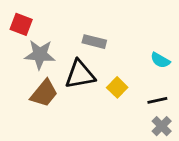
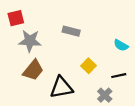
red square: (21, 24) -> (16, 18), turned -35
black triangle: (80, 75) -> (61, 88), moved
gray cross: (162, 126) -> (105, 95), moved

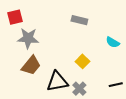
gray rectangle: (71, 31) -> (79, 20), moved
black line: (119, 76) -> (116, 85), moved
gray cross: (105, 95) -> (79, 89), moved

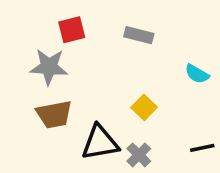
red square: (15, 17) -> (72, 30), moved
brown trapezoid: (31, 65) -> (54, 114), turned 40

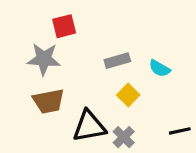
gray rectangle: (139, 35) -> (117, 61), moved, turned -30
cyan semicircle: (197, 74) -> (160, 68), moved

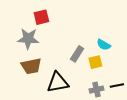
gray rectangle: (117, 61) -> (77, 54), moved, turned -42
yellow square: (128, 95) -> (95, 62), moved, turned 32
gray cross: (124, 137) -> (96, 90), moved, turned 32

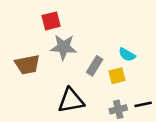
gray star: (28, 39) -> (63, 47), moved
brown trapezoid: (31, 66) -> (27, 65), moved

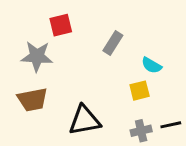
gray star: (63, 47) -> (37, 56), moved
brown trapezoid: (27, 65) -> (32, 100), moved
gray rectangle: (95, 66) -> (113, 43), moved

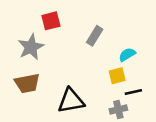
gray star: (37, 56) -> (31, 47), turned -30
cyan semicircle: (152, 65) -> (127, 55), turned 119
black line: (171, 125) -> (133, 92), moved

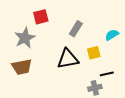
cyan semicircle: (127, 55) -> (112, 35), moved
yellow square: (117, 76) -> (94, 53), moved
black triangle: (71, 101) -> (68, 59), moved

